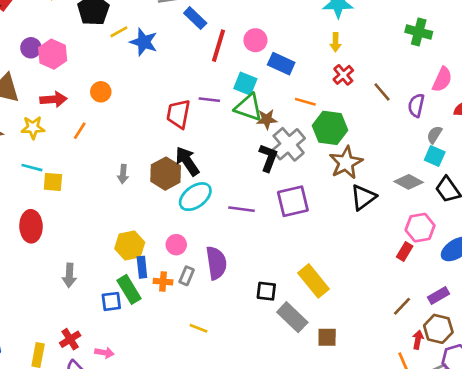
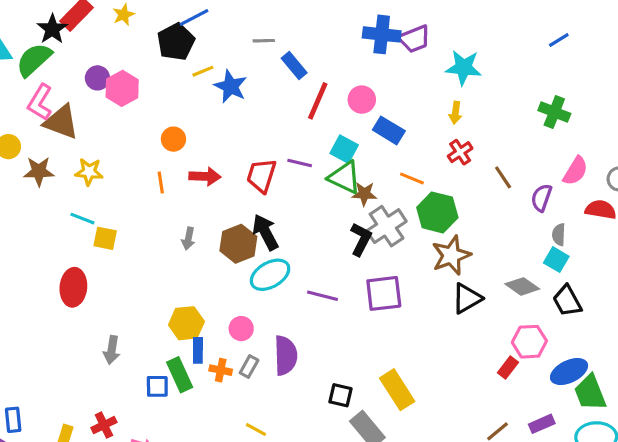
red arrow: (53, 99) -> (205, 176), moved
orange line: (80, 131) -> (161, 182), moved, turned -48
gray semicircle: (434, 135) -> (559, 235), turned -36

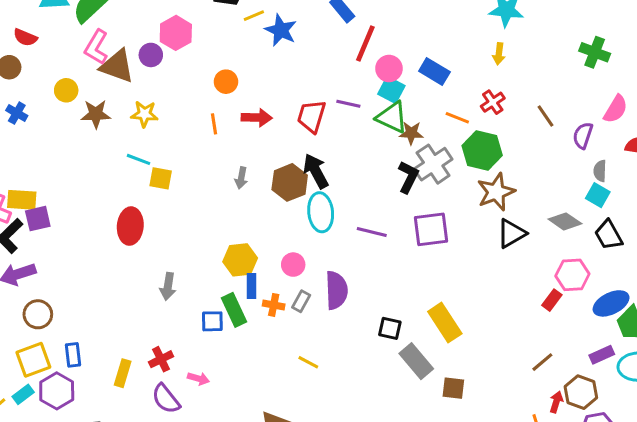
purple circle: (97, 78) -> (151, 55), moved
pink circle: (362, 100) -> (389, 69), moved
red cross: (460, 152) -> (493, 102), moved
cyan ellipse: (270, 275) -> (321, 212), turned -66
purple rectangle: (542, 424) -> (602, 355), moved

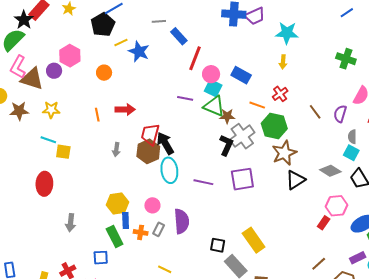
orange circle: (226, 82) -> (104, 73), moved
red trapezoid: (311, 116) -> (150, 134), moved
brown line: (545, 116) -> (315, 112), moved
blue square: (212, 321) -> (101, 258), moved

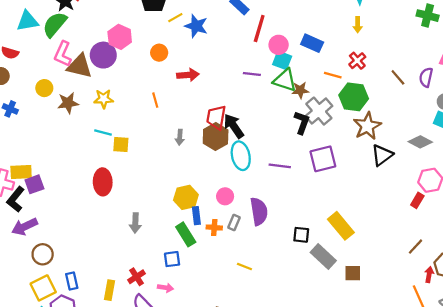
purple circle: (54, 71) -> (103, 55), size x1.5
red arrow: (125, 109) -> (188, 75), moved

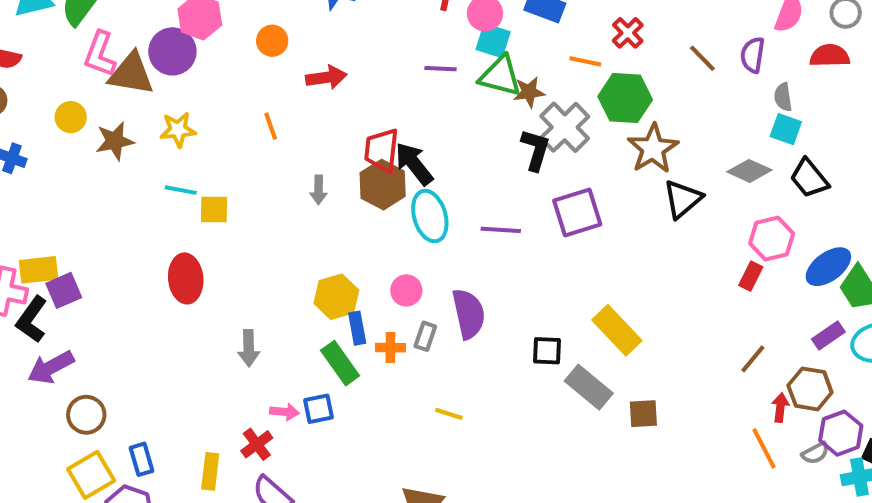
pink arrow: (165, 288) -> (284, 412), moved

